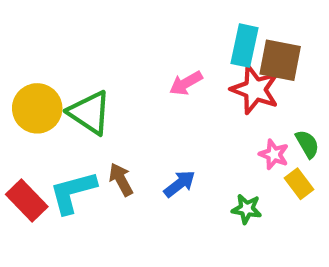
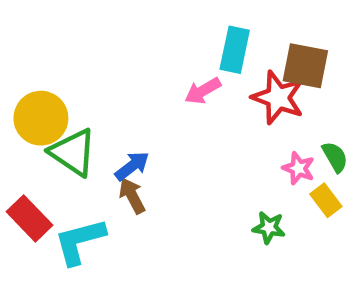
cyan rectangle: (244, 46) -> (235, 50), moved
green triangle: (90, 113) -> (73, 152), moved
blue arrow: (180, 184) -> (132, 166), moved
cyan L-shape: (73, 192) -> (80, 241), moved

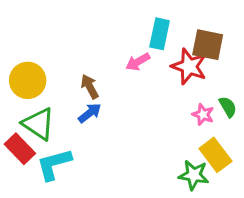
green triangle: (73, 152) -> (38, 124), moved
brown arrow: (132, 196) -> (90, 87), moved
yellow rectangle: (326, 200) -> (215, 155), moved, size x1.5
green star: (269, 228) -> (194, 175), moved, size x1.4

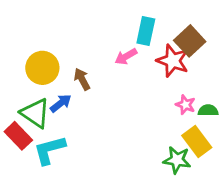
brown square: (208, 45) -> (190, 41), turned 36
yellow circle: (28, 80) -> (42, 68), moved
green semicircle: (228, 107) -> (208, 110), moved, turned -60
blue arrow: (90, 113) -> (61, 103), moved

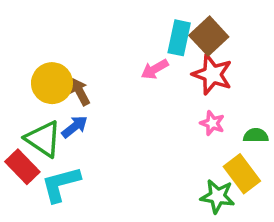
brown square: (190, 41) -> (209, 36), moved
brown arrow: (82, 79) -> (80, 92), moved
pink star: (185, 105) -> (212, 123), moved

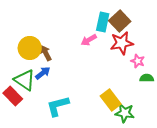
red star: (212, 74) -> (122, 43), turned -30
pink star: (212, 123) -> (138, 61), moved
yellow rectangle: (242, 174) -> (111, 100), moved
cyan L-shape: (61, 184) -> (58, 106), moved

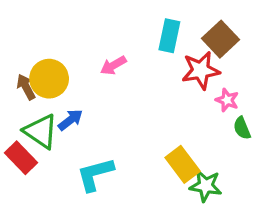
brown square: (120, 21) -> (221, 39), moved
pink arrow: (89, 40) -> (113, 65), moved
brown arrow: (46, 53) -> (26, 87), moved
green semicircle: (147, 78) -> (242, 128), turned -112

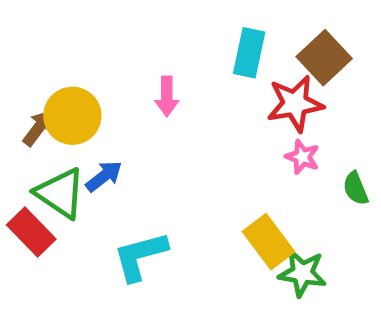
pink arrow: (113, 65) -> (167, 96), turned -60
brown arrow: (26, 87) -> (38, 128), turned 65
pink star: (227, 100) -> (302, 157), moved

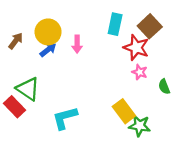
red star: (295, 104) -> (136, 48), turned 30
yellow circle: (72, 116) -> (48, 32), moved
brown arrow: (38, 128) -> (16, 41), moved
blue arrow: (104, 176) -> (48, 50), moved

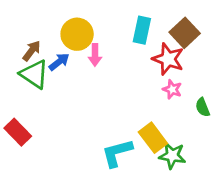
yellow circle: (48, 32) -> (77, 34), moved
brown arrow: (16, 41) -> (32, 51), moved
green triangle: (28, 89) -> (34, 74), moved
cyan L-shape: (65, 118) -> (117, 153), moved

